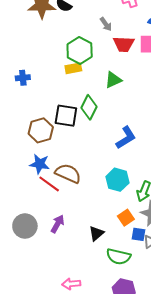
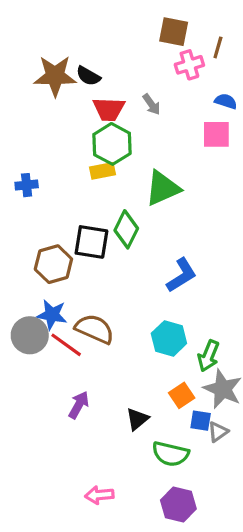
red trapezoid: (124, 44) -> (109, 109), moved
green triangle: (113, 80) -> (163, 188), size x1.4
gray circle: (25, 226) -> (30, 335), moved

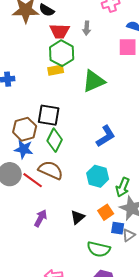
gray arrow: (152, 104) -> (87, 28), turned 40
green diamond: (126, 229) -> (55, 140), moved
blue star: (52, 315) -> (24, 149), moved
black triangle: (137, 419) -> (78, 217), moved

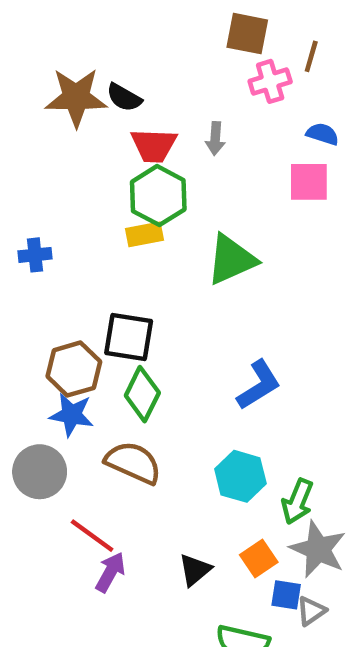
red line: (33, 180) -> (92, 536), moved

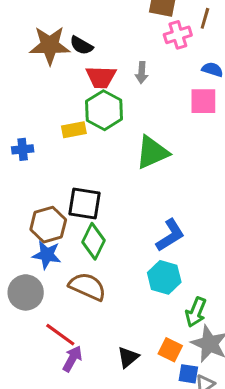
yellow rectangle: (145, 234) -> (74, 130), moved
cyan hexagon: (240, 476) -> (164, 277), moved
orange square: (259, 558) -> (170, 350), turned -30

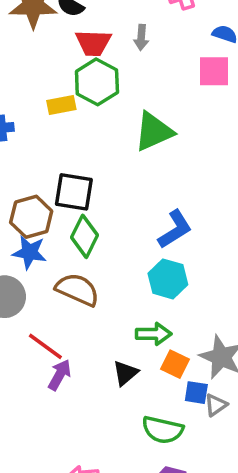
green arrow: (196, 312) -> (154, 334), moved, turned -112

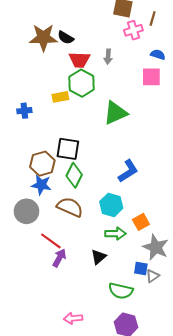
cyan hexagon: (168, 279) -> (111, 205), moved
orange square: (175, 364) -> (141, 222), moved, turned 35

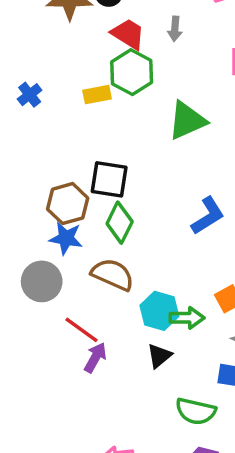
red trapezoid: (79, 60) -> (128, 34), turned -150
blue cross: (24, 111) -> (30, 95), moved, turned -32
cyan hexagon: (111, 205) -> (159, 311), moved

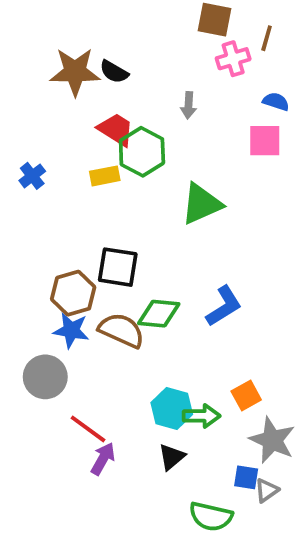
red trapezoid: (128, 34) -> (116, 129), moved
green diamond: (120, 223) -> (159, 314), moved, turned 69
brown semicircle: (113, 275) -> (121, 330), moved

